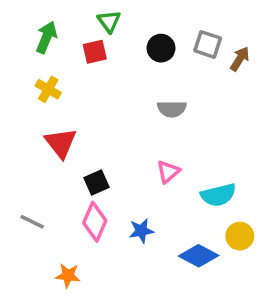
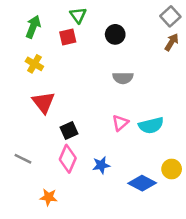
gray square: (208, 44) -> (170, 16), moved, turned 30
cyan semicircle: (218, 195) -> (151, 125), moved

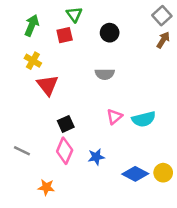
gray semicircle: (123, 78) -> (105, 74), moved
red triangle: (43, 102) -> (47, 85), moved
yellow circle: (172, 169) -> (163, 173), moved

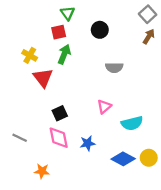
green arrow: (32, 25) -> (64, 54), moved
gray semicircle: (105, 74) -> (114, 68), moved
cyan semicircle: (144, 119) -> (132, 123), moved
pink diamond: (65, 151) -> (59, 138), turned -35

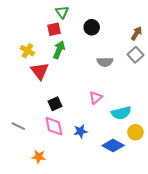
gray square: (148, 14) -> (135, 55), moved
yellow circle: (149, 158) -> (135, 132), moved

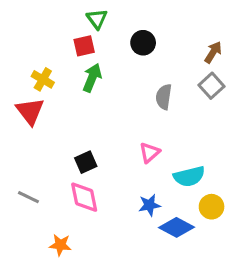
gray semicircle: (105, 62) -> (164, 97), turned 98
red triangle: (40, 71) -> (30, 111), moved
blue star: (80, 131) -> (149, 205), moved

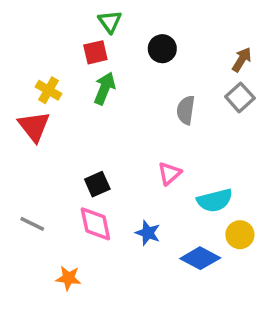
blue star: (149, 205) -> (148, 233), moved, turned 30

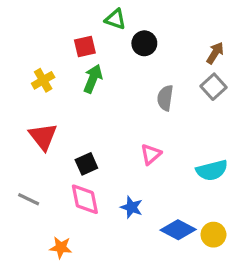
green triangle: (110, 22) -> (115, 19), moved, turned -35
yellow cross: (49, 90) -> (43, 80), turned 30
red triangle: (34, 126) -> (43, 137), moved
cyan semicircle: (215, 200) -> (212, 170), moved
yellow circle: (240, 235) -> (213, 235), moved

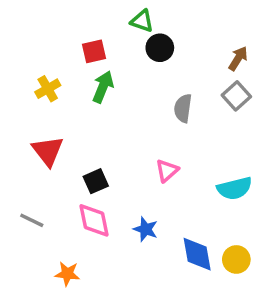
green triangle: (115, 19) -> (142, 21), moved
blue diamond: (178, 230) -> (197, 254), turned 52

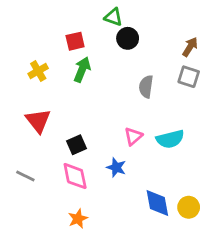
gray square: (236, 96) -> (189, 77), turned -30
cyan semicircle: (235, 188) -> (170, 139), moved
blue star: (146, 229) -> (116, 168), moved
orange star: (67, 274) -> (78, 219), moved, turned -30

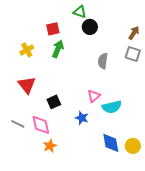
cyan semicircle: (170, 139) -> (112, 107), moved
pink diamond: (75, 176) -> (41, 125), moved
orange star: (78, 219) -> (50, 146), moved

